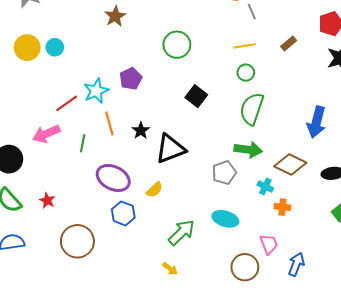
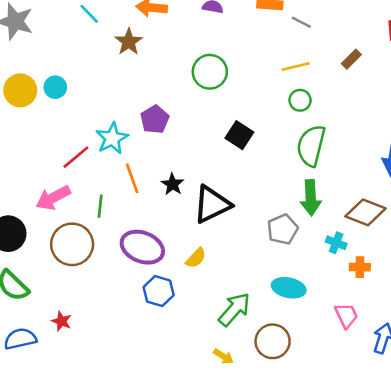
gray line: (252, 11) -> (301, 22), turned -35
green arrow: (248, 150) -> (311, 198), turned 84
red star: (47, 200) -> (62, 321), moved
brown circle: (77, 241) -> (72, 244), moved
brown circle: (245, 267) -> (273, 341), moved

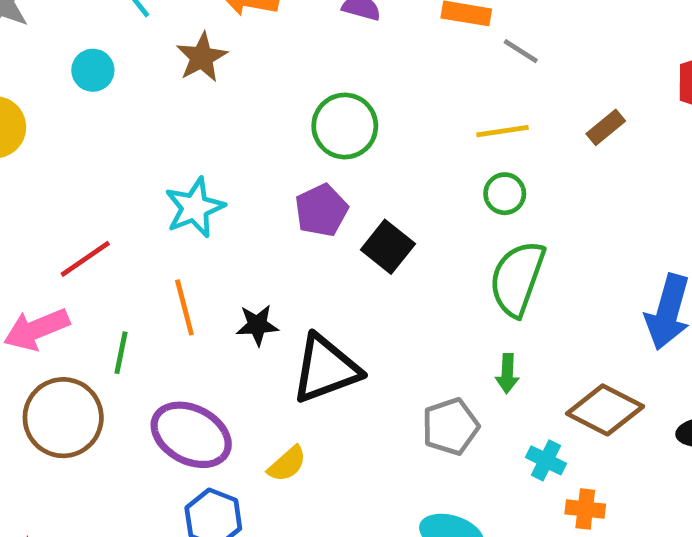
cyan circle: (55, 87) -> (93, 70), moved
purple pentagon: (155, 119) -> (321, 210), moved
cyan star: (112, 138) -> (195, 208), moved
black star: (173, 184) -> (257, 325), turned 30
green arrow: (311, 198) -> (507, 374), size x0.6

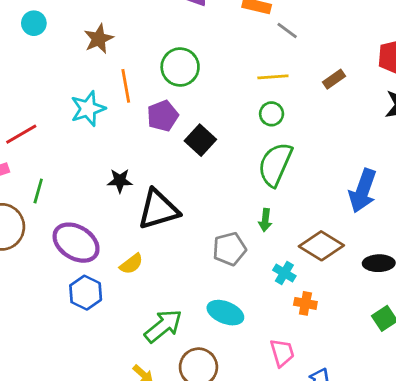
brown star: (202, 57) -> (99, 39), moved
orange line: (184, 307) -> (126, 86), moved

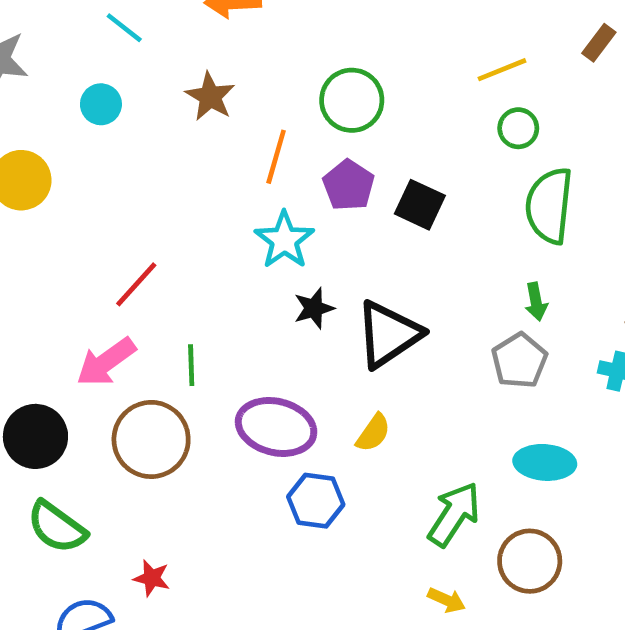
orange line: (126, 86) -> (276, 157), turned 44
cyan star: (88, 109) -> (284, 240), moved
green arrow: (265, 220) -> (536, 302), moved

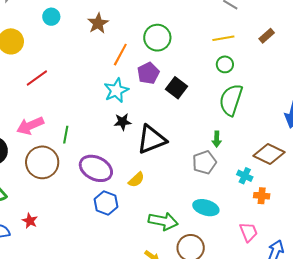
red line: (136, 284) -> (37, 78), moved
green arrow: (454, 514) -> (163, 221), turned 56

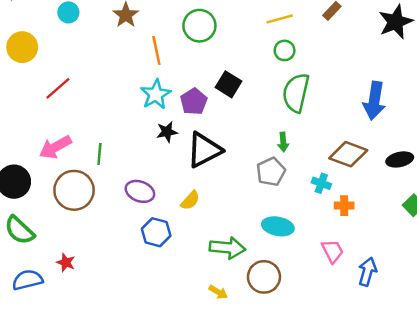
orange line: (120, 55) -> (156, 51), turned -35
purple pentagon: (148, 73) -> (194, 102), moved
purple ellipse: (96, 168) -> (140, 191), size x0.7

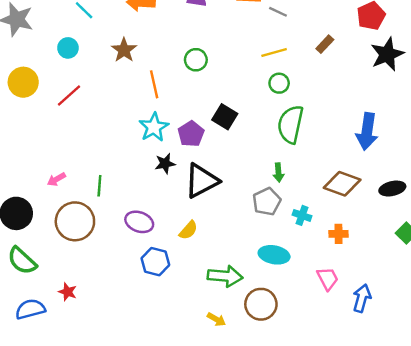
green circle: (199, 26) -> (196, 60), size x0.7
red line: (58, 88) -> (69, 95), moved
pink arrow: (55, 147) -> (56, 179), size x0.6
cyan cross: (321, 183) -> (302, 215), moved

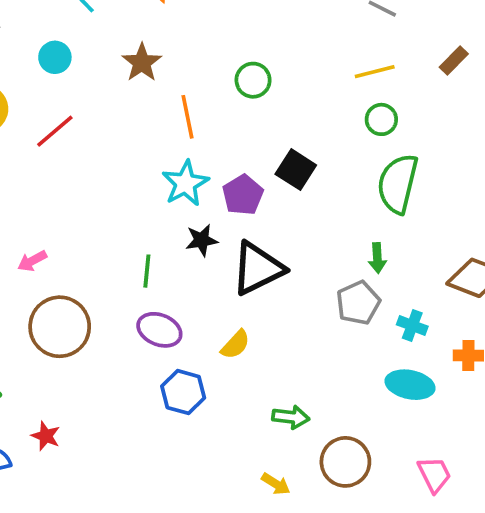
green line: (99, 186) -> (147, 271), moved
cyan ellipse: (274, 255) -> (410, 385), moved
green arrow: (225, 276) -> (291, 417), size x0.7
pink trapezoid: (328, 278) -> (434, 474), moved

